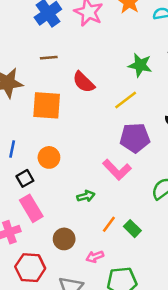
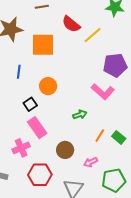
yellow line: (126, 100) -> (93, 35), moved
blue line: (12, 149) -> (19, 72), moved

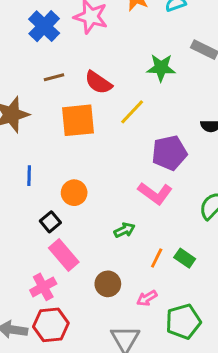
red semicircle: (71, 24) -> (98, 83), moved
orange square: (43, 45) -> (78, 120), moved
red hexagon: (40, 175) -> (51, 325), moved

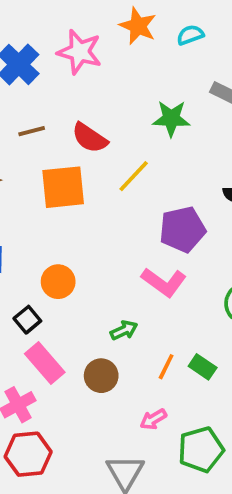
brown circle: (108, 284) -> (101, 376), moved

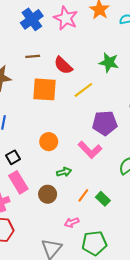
orange circle: (58, 282) -> (49, 142), moved

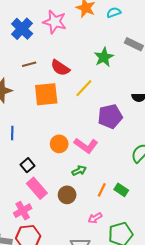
green star: (109, 62) -> (104, 57), turned -30
pink L-shape: (90, 150) -> (86, 146), moved

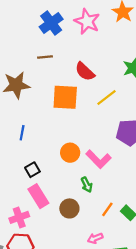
brown line: (29, 64) -> (45, 57), moved
green arrow: (79, 171) -> (87, 185), turned 80

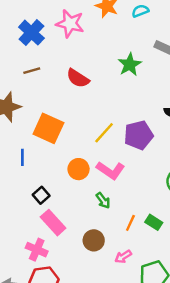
orange square: (65, 97) -> (48, 128), moved, turned 32
yellow line: (107, 97) -> (104, 133), moved
brown circle: (69, 208) -> (94, 240), moved
pink cross: (19, 217) -> (37, 250), turned -36

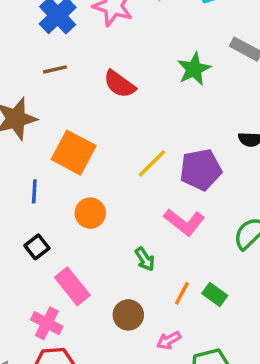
orange circle: (79, 169) -> (90, 213), moved
pink L-shape: (111, 170) -> (184, 222), moved
black square: (41, 195) -> (37, 247), moved

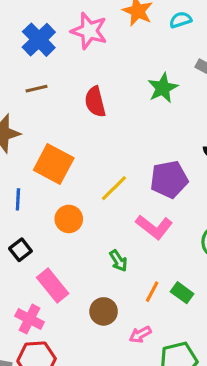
red semicircle: (119, 84) -> (95, 102), turned 40
yellow line: (152, 163) -> (114, 188), moved

